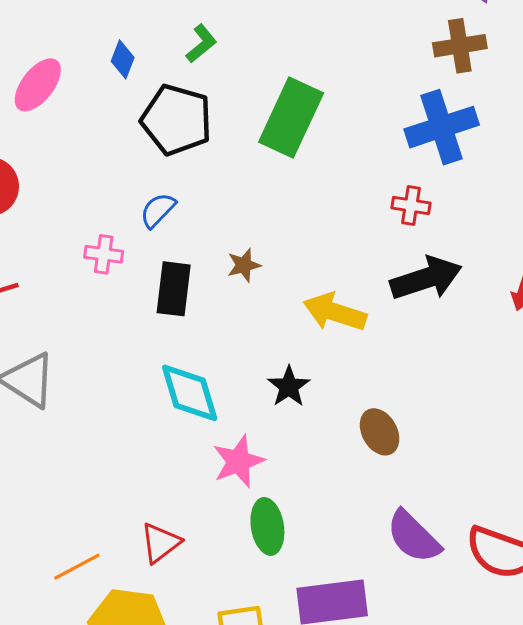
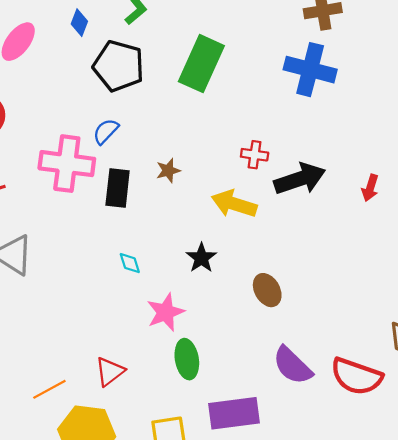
blue cross: (442, 127) -> (310, 70), turned 33
red cross: (411, 206) -> (255, 155), moved
pink cross: (104, 254) -> (67, 164), size x2.0
cyan diamond: (190, 393) -> (130, 263), size x0.5

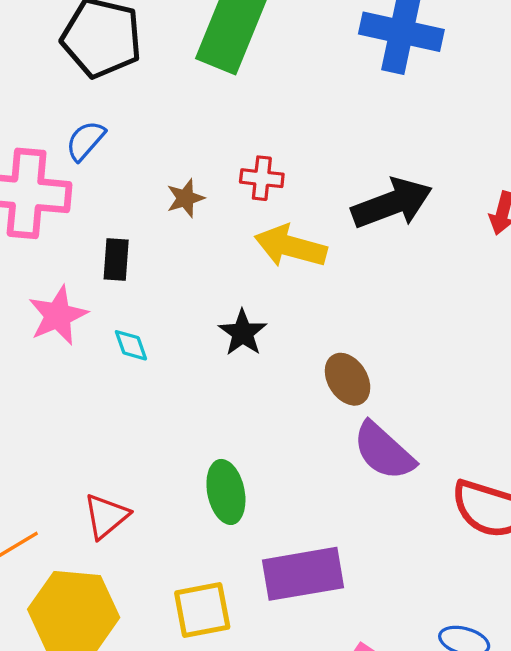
red cross: (255, 155) -> (262, 178), moved
black rectangle: (118, 188) -> (116, 259), moved, size x0.7
pink star: (165, 312) -> (58, 315), moved
purple semicircle: (292, 366) -> (384, 451), moved

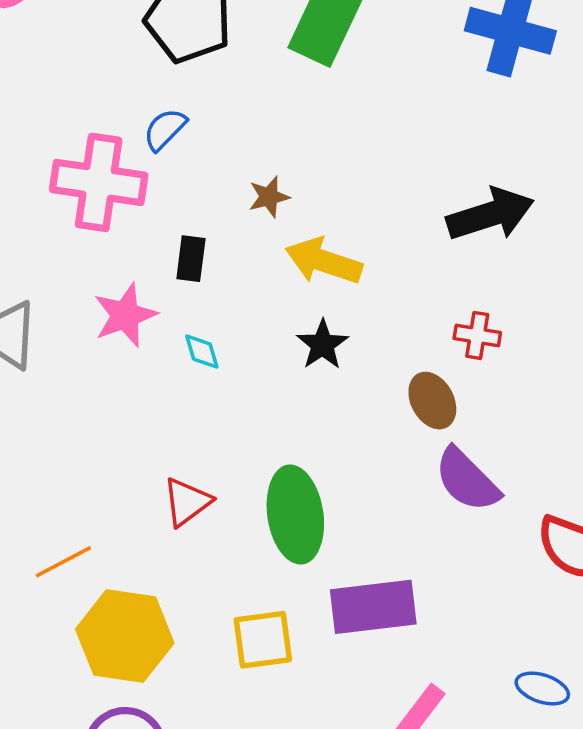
red cross: (262, 178) -> (477, 335), moved
yellow arrow: (291, 246) -> (324, 261), moved
green ellipse: (226, 492) -> (295, 515), size x1.4
red triangle: (106, 516) -> (187, 502), moved

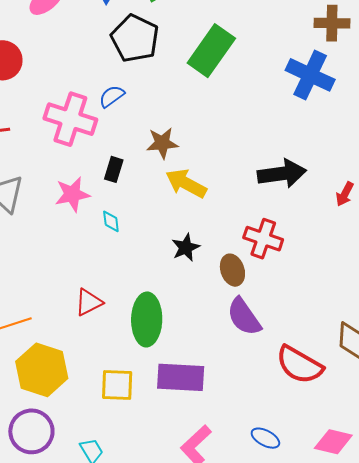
brown star: (269, 197) -> (162, 143), size x1.4
red cross: (477, 335) -> (263, 239), size x1.5
black star: (322, 345) -> (186, 247), moved

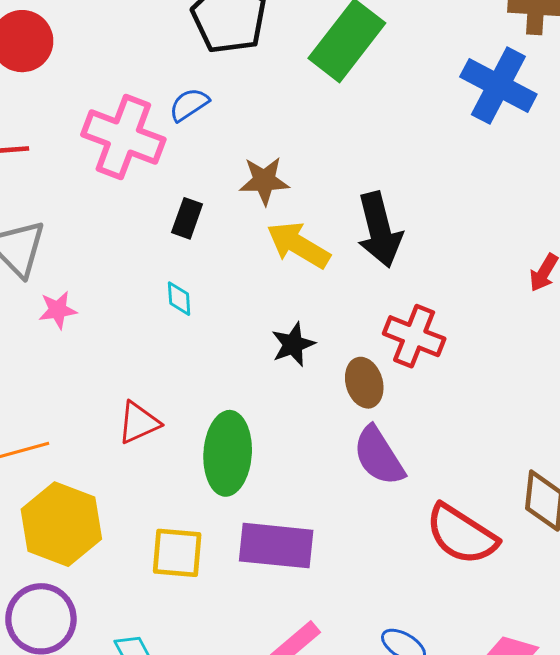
black arrow: (282, 174) -> (379, 230), moved, turned 81
pink star: (72, 194) -> (58, 310), moved, size x0.7

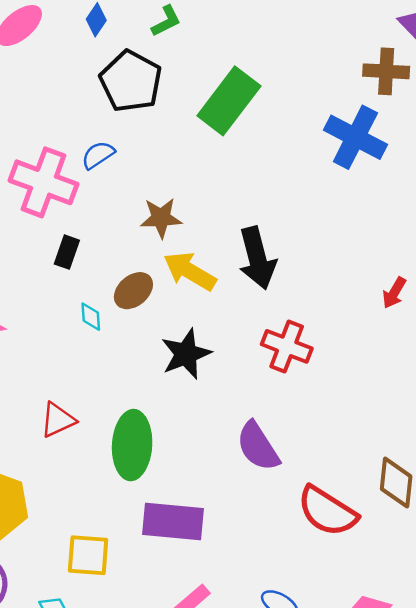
black rectangle: (187, 218) -> (67, 252), moved
black star: (293, 344) -> (186, 354), size x1.4
brown ellipse: (364, 383) -> (133, 291), moved, turned 66
yellow square: (177, 553) -> (88, 555), moved

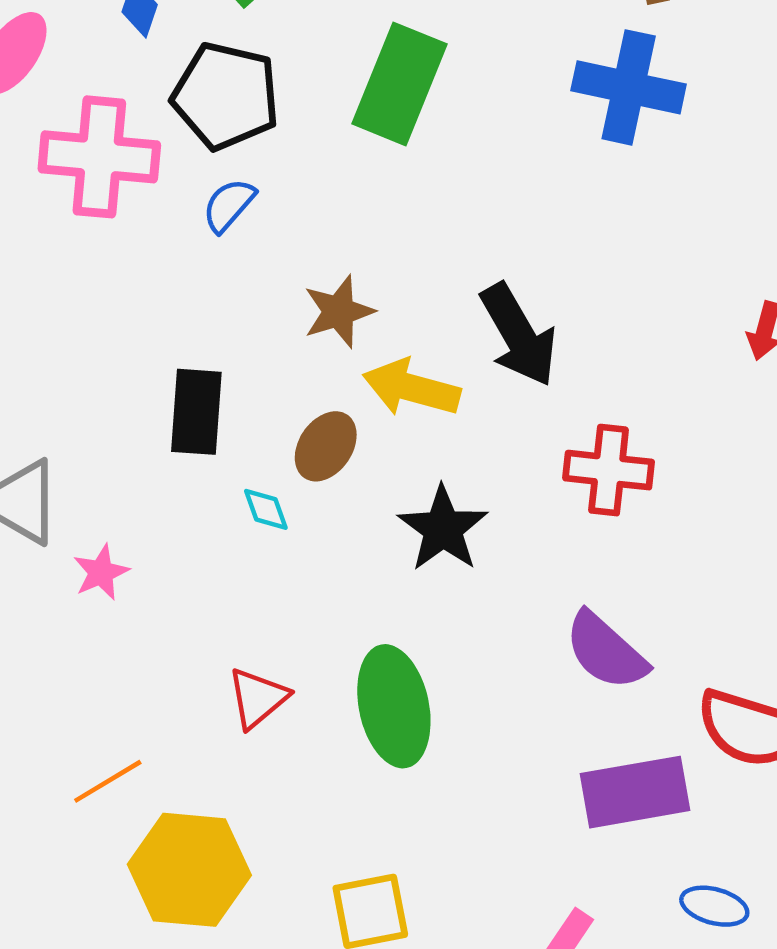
blue semicircle: (98, 155) -> (229, 205), moved
pink cross: (43, 182) -> (99, 157), moved
black rectangle: (67, 252) -> (196, 412), size x1.5
purple rectangle: (173, 522) -> (635, 792), moved

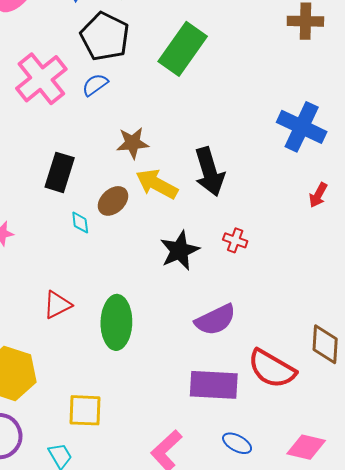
blue cross: (629, 87) -> (302, 127), moved
pink cross: (99, 157) -> (41, 79), moved, turned 33
red cross: (609, 470) -> (235, 240), size x0.6
black star: (443, 529) -> (180, 251), moved
purple semicircle: (606, 651) -> (215, 320), turned -81

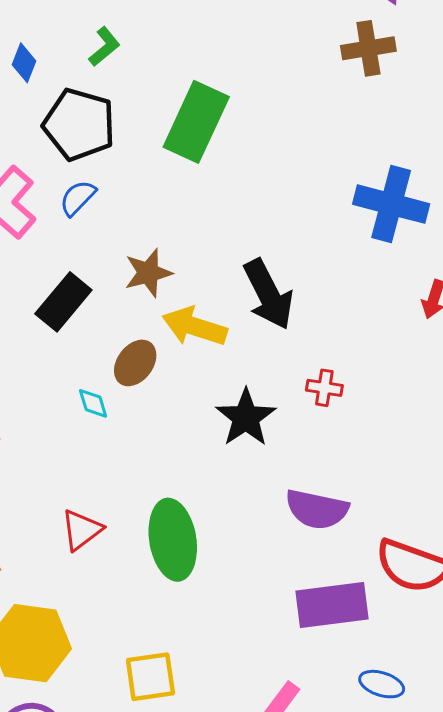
black rectangle: (60, 172) -> (63, 302), moved, turned 33
purple semicircle: (215, 320) -> (317, 509), turned 48

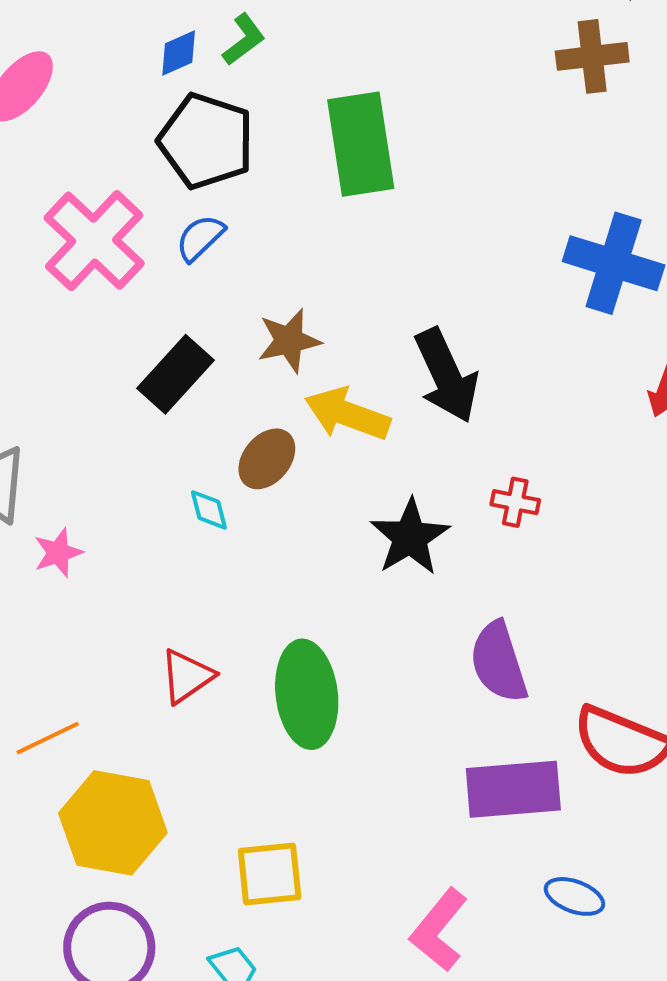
blue diamond: (24, 63) -> (179, 53), moved, turned 42
green rectangle: (196, 122) -> (361, 144), turned -36
purple semicircle: (317, 509) -> (499, 662), turned 58

